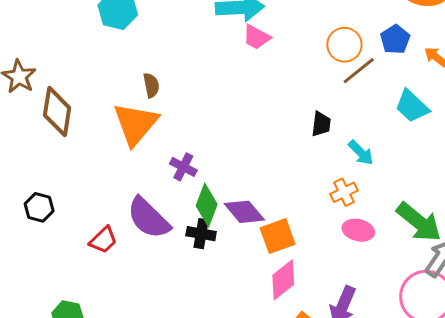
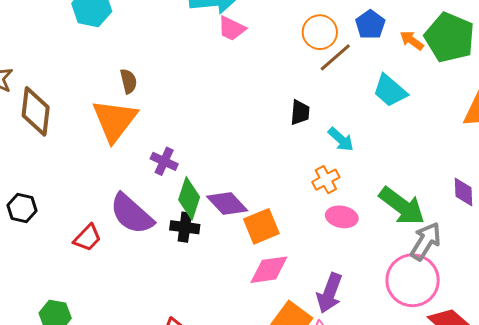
pink diamond: (283, 280) -> (269, 270), turned 33

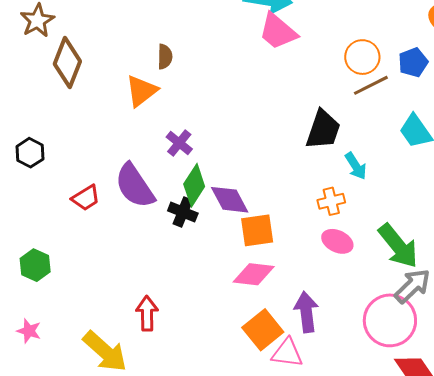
pink trapezoid: (232, 28) -> (278, 31), size x1.4
black trapezoid: (300, 112) -> (323, 130), size x1.6
orange triangle: (114, 120) -> (141, 91), size x0.7
purple arrow: (329, 293) -> (306, 312), turned 138

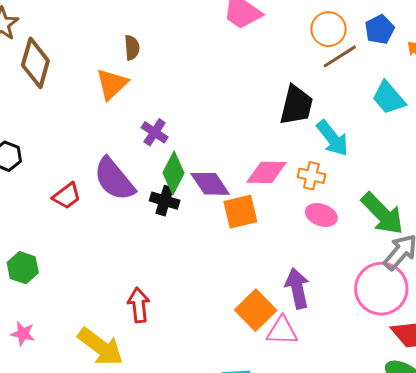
cyan arrow: (356, 166) -> (332, 138), size x1.4
orange cross: (331, 201) -> (311, 176), turned 32
pink diamond: (254, 274) -> (266, 172), moved

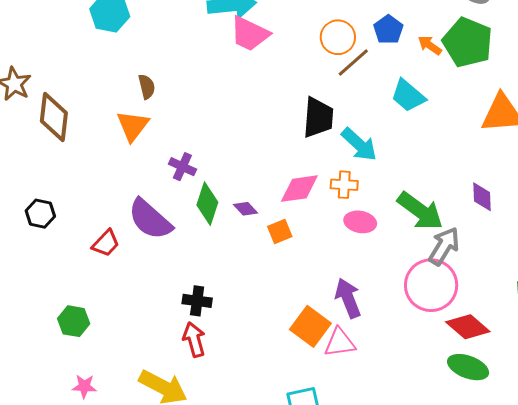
purple diamond: (210, 184) -> (245, 209), size x0.6
black cross: (165, 201) -> (197, 301), moved
orange square: (240, 212) -> (280, 231), size x0.7

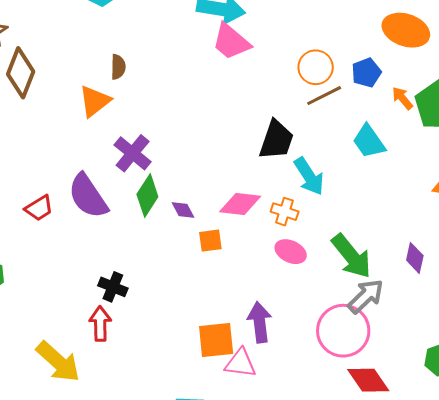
purple cross: (182, 167) -> (133, 153), size x1.4
orange square: (310, 326) -> (216, 340), turned 33

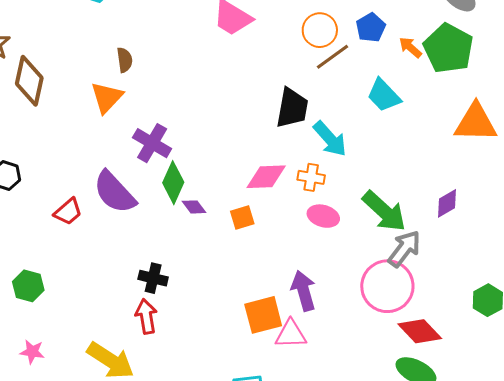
purple diamond: (183, 210) -> (194, 207), moved
purple diamond: (415, 258) -> (447, 203), turned 56

